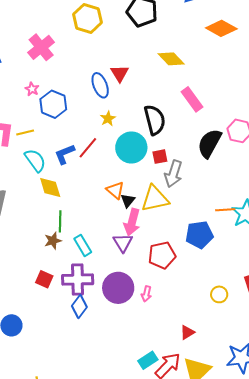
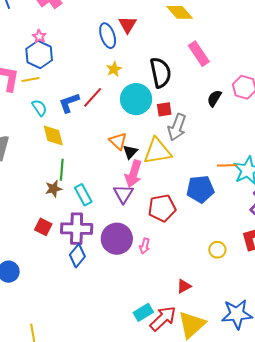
blue hexagon: (53, 104) -> (39, 54), moved
black semicircle: (210, 143) -> (214, 98), size x0.6
cyan semicircle: (35, 160) -> (39, 108), size x0.7

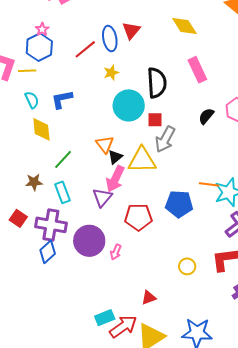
red line: (93, 97) -> (85, 49), moved
green line: (62, 170) -> (63, 159), moved, turned 30

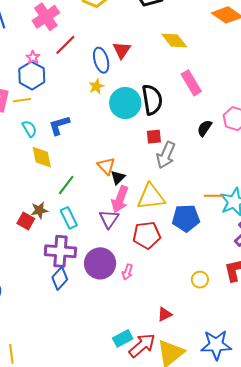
red line: (85, 49) -> (65, 45), moved
yellow star: (111, 73) -> (96, 86), moved
cyan circle: (129, 105) -> (125, 103), moved
yellow triangle: (142, 160) -> (151, 197), moved
red square: (18, 218) -> (26, 221), moved

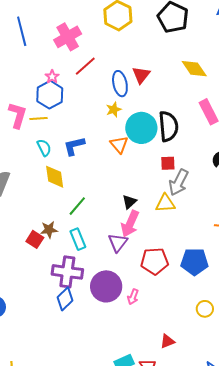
orange triangle: (106, 166) -> (119, 145), moved
yellow triangle: (151, 197) -> (165, 203), moved, size x0.7
blue pentagon: (186, 218) -> (194, 262), moved

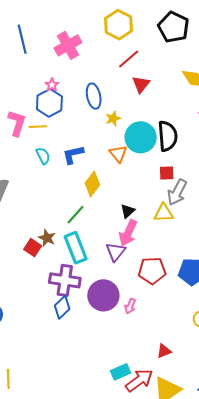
red line: (85, 66) -> (129, 59), moved
blue ellipse: (120, 84) -> (94, 96), moved
yellow diamond: (55, 177) -> (92, 184), moved, turned 45
brown star: (49, 230) -> (47, 238), turned 30
cyan rectangle: (78, 239) -> (76, 248), size x1.4

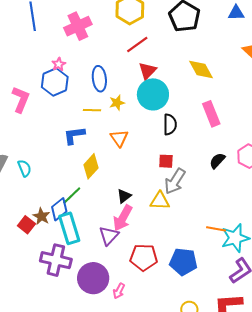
yellow line: (38, 127) -> (92, 110), moved
black semicircle: (168, 136) -> (170, 124), size x0.7
cyan circle: (141, 137) -> (153, 94), moved
cyan semicircle: (43, 156) -> (24, 168), moved
blue diamond: (62, 307) -> (59, 209), moved

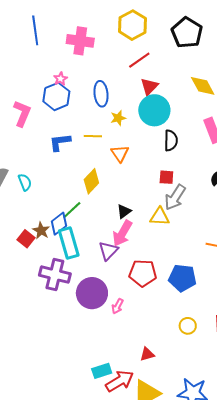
pink cross: (78, 26) -> (80, 41), turned 32
yellow line: (92, 110) -> (93, 136), moved
blue L-shape: (74, 135) -> (60, 142), moved

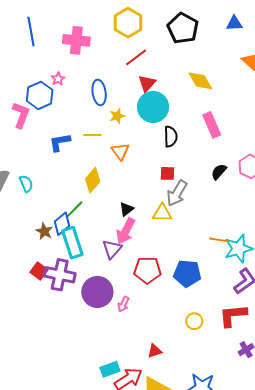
blue hexagon: (56, 96) -> (40, 95), moved
red square: (26, 239) -> (39, 271), moved

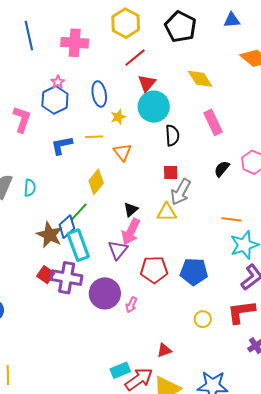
blue hexagon: (40, 95) -> (55, 100), moved
cyan semicircle: (26, 184) -> (30, 188), turned 30
brown star: (44, 231) -> (50, 235), size x1.5
orange line: (219, 240) -> (231, 219), moved

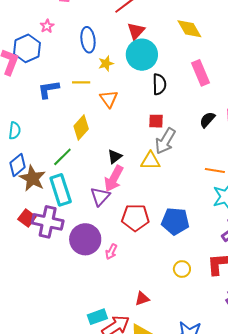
blue hexagon: (55, 100) -> (27, 48), moved
blue diamond: (67, 227) -> (18, 165), moved

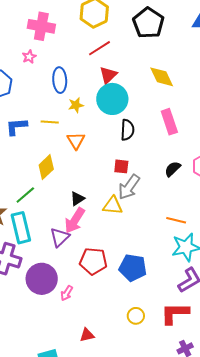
pink star: (47, 26) -> (29, 57), moved
red triangle: (142, 299) -> (87, 335), moved

